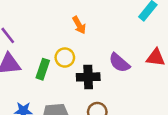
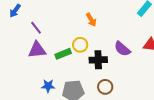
green rectangle: (43, 69) -> (63, 54), turned 49

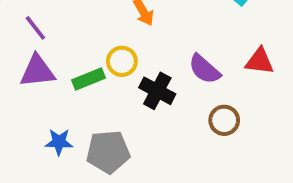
black cross: (98, 60) -> (157, 91), turned 30
brown circle: (105, 87) -> (224, 120), moved

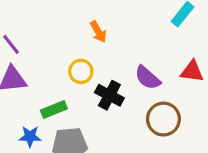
green rectangle: (88, 79) -> (54, 110), moved
brown circle: (224, 120) -> (163, 119), size x1.4

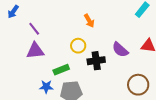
black cross: (109, 95) -> (96, 61), turned -36
brown circle: (163, 119) -> (138, 85), moved

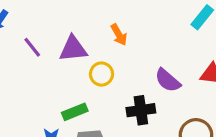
purple triangle: (35, 51) -> (73, 49), moved
black cross: (96, 61) -> (141, 110), moved

